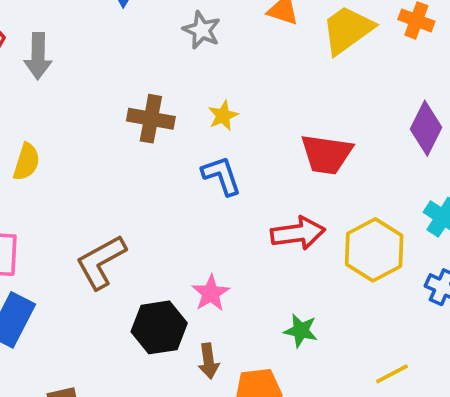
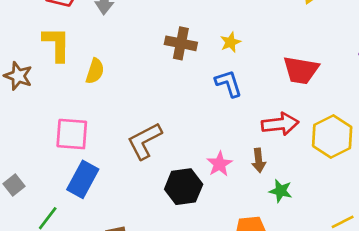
brown arrow: (209, 361) -> (259, 160), moved

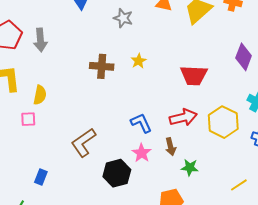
blue L-shape: (229, 83) -> (141, 123), moved
pink square: (72, 134) -> (28, 119), moved, size x0.6
blue rectangle: (83, 179) -> (41, 177), size x0.6

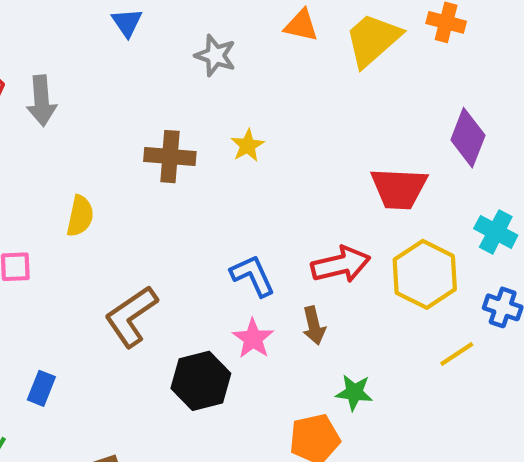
red trapezoid: (194, 75) -> (399, 188), moved
yellow semicircle: (40, 95) -> (80, 216), moved
green star: (190, 167) -> (354, 392), moved
yellow line: (239, 185) -> (457, 354), moved

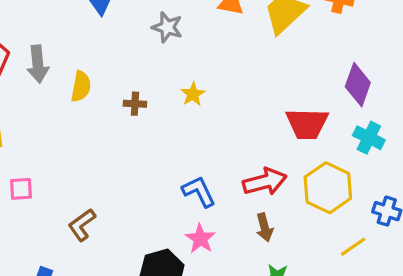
brown cross: (170, 157) -> (135, 104), size x0.6
yellow semicircle: (80, 216) -> (81, 86), moved
cyan cross: (496, 232) -> (369, 138), moved
brown L-shape: (131, 316) -> (82, 225), moved, size x0.7
brown arrow: (314, 326) -> (264, 227), moved

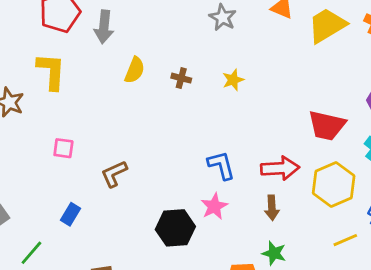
yellow semicircle: (81, 86) -> (135, 70), moved
pink square: (21, 189) -> (63, 148), moved

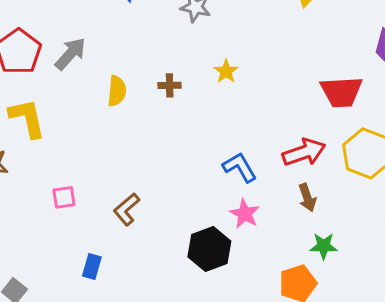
gray arrow: (104, 27) -> (70, 54), turned -128

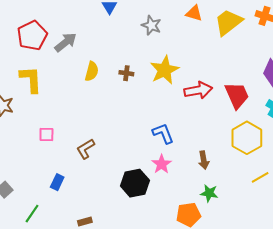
yellow star: (226, 71) -> (164, 70), size x1.8
red trapezoid: (341, 92) -> (237, 95), turned -120
red arrow: (304, 152) -> (198, 90), moved

